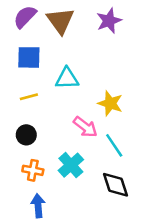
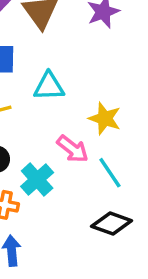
cyan cross: (71, 165) -> (37, 179), moved
black diamond: (115, 185) -> (112, 224), turned -52

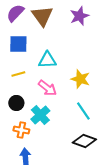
pink arrow: (73, 149) -> (47, 88), moved

